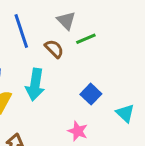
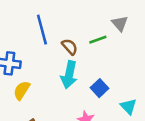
gray triangle: (66, 21) -> (120, 23), moved
cyan arrow: (35, 85) -> (69, 75), moved

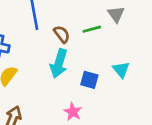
blue square: (99, 88) -> (89, 80), turned -36
cyan triangle: (128, 106) -> (121, 70), moved

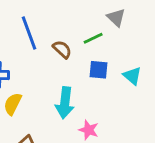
cyan arrow: (59, 63) -> (65, 103), moved
blue square: (89, 80) -> (98, 70), moved

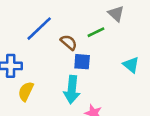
blue line: (29, 33) -> (39, 29), turned 68
blue square: (98, 70) -> (82, 62), moved

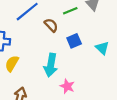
green line: (96, 32) -> (70, 11), moved
blue square: (82, 62) -> (74, 41), moved, turned -32

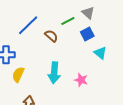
blue square: (74, 41) -> (87, 34), moved
pink star: (67, 86) -> (81, 80), moved

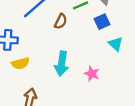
brown semicircle: (51, 36) -> (61, 21), turned 72
yellow semicircle: (18, 75) -> (20, 63), turned -133

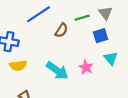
cyan arrow: (62, 64) -> (57, 71), turned -70
pink star: (92, 74) -> (86, 67), moved

